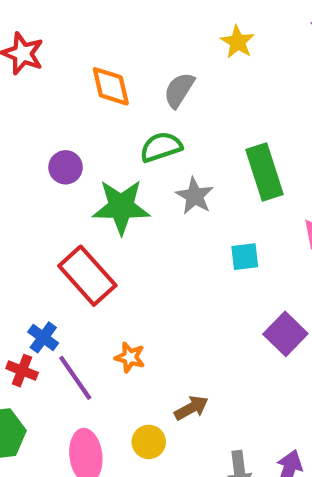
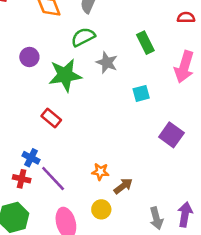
green rectangle: (265, 172) -> (145, 43), size x0.7
red rectangle: (87, 276) -> (51, 118), size x0.6
orange star: (130, 357) -> (100, 172), moved

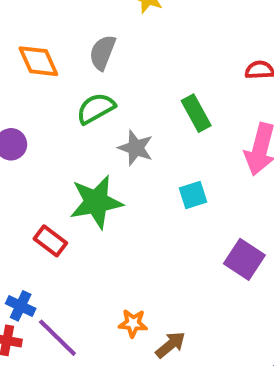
green star: (65, 75) -> (96, 202), moved

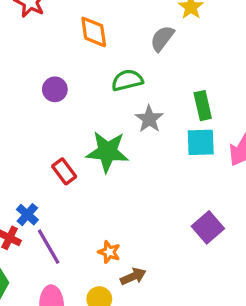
gray semicircle: (102, 52) -> (162, 38), moved
cyan square: (193, 195) -> (201, 142), moved, size x1.4

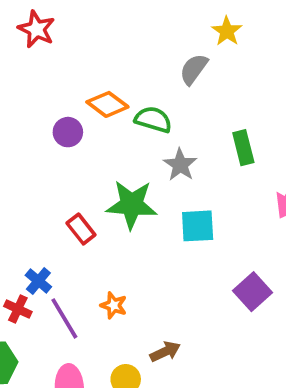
orange diamond: (94, 32) -> (107, 104), moved, turned -44
green semicircle: (127, 80) -> (153, 120), turned 32
cyan square: (201, 142) -> (198, 226), moved
orange star: (109, 252) -> (114, 305), moved

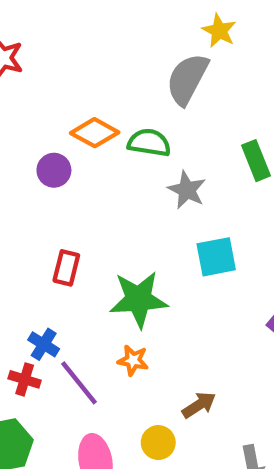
gray semicircle: (194, 69) -> (187, 79), size x1.4
green star: (132, 205) -> (139, 299), moved
red rectangle: (81, 229) -> (66, 268), moved, turned 60

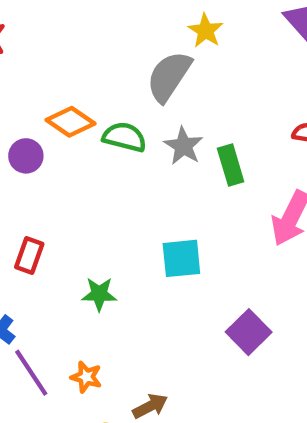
gray star: (187, 190) -> (183, 146), moved
green star: (139, 299) -> (99, 294), size x0.6
orange star: (133, 360) -> (86, 377), moved

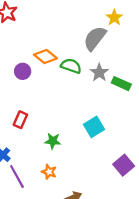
green rectangle: (231, 165) -> (121, 84), turned -54
cyan square: (181, 258) -> (94, 127), turned -30
orange star: (86, 377) -> (49, 172), moved

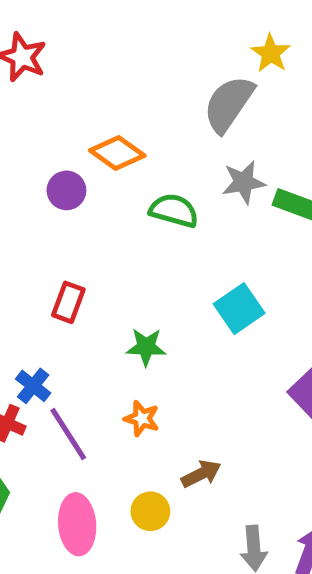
green semicircle: (71, 66) -> (174, 210), moved
gray star: (99, 73) -> (244, 182), turned 30

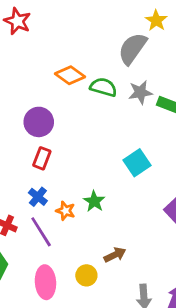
purple circle: (66, 190) -> (39, 122), moved, size x1.4
green semicircle: (174, 210) -> (103, 87), moved
green star: (146, 347) -> (94, 201), moved, turned 30
blue cross: (33, 386) -> (38, 197), moved
orange star: (142, 419) -> (65, 211), moved

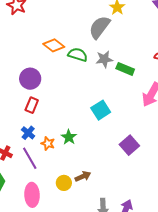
yellow circle: (86, 275) -> (64, 183), moved

